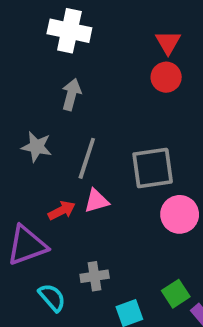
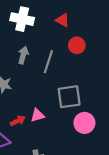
red triangle: (168, 42) -> (63, 20), moved, turned -32
gray line: (87, 158) -> (48, 62), moved

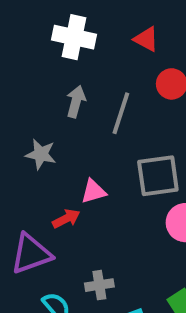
pink triangle: (37, 115) -> (94, 191), moved

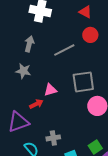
red triangle: (146, 39) -> (85, 12), moved
gray arrow: (76, 102) -> (29, 44), moved
gray line: (121, 113) -> (64, 50), turned 45

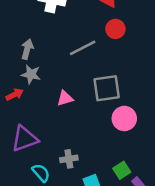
gray arrow: (29, 44) -> (27, 49), moved
red arrow: (36, 104) -> (15, 95), moved

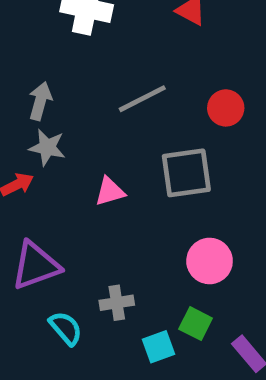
red circle: (115, 29) -> (226, 108), moved
pink circle: (124, 118) -> (210, 261), moved
green square: (122, 170) -> (196, 324), moved, turned -30

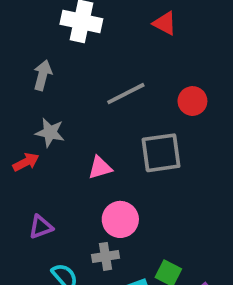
gray arrow: (40, 101) -> (43, 75), moved
pink circle: (210, 261) -> (120, 219), moved
purple triangle: (36, 266) -> (41, 227), size x0.6

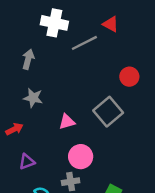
gray line: (126, 94) -> (84, 43), moved
gray square: (161, 153) -> (108, 112), turned -32
red arrow: (26, 162) -> (14, 129), moved

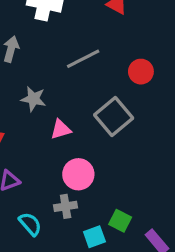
gray line: (84, 43) -> (83, 59), moved
gray star: (33, 98) -> (33, 99), moved

